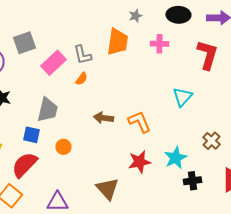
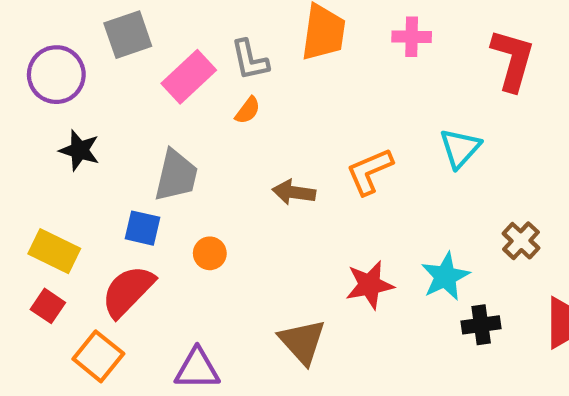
orange L-shape: (139, 122) -> (370, 171), moved, turned -90

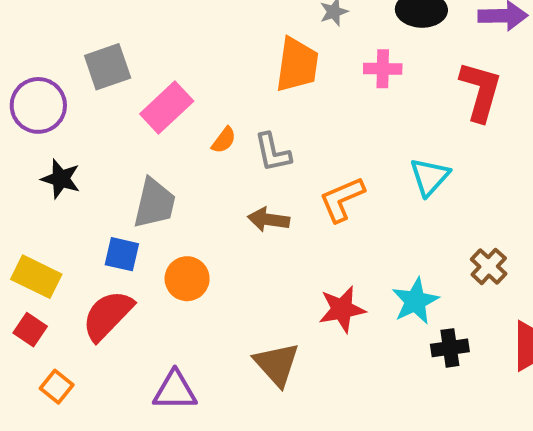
gray L-shape: (250, 60) -> (273, 152), moved
orange circle: (210, 253) -> (187, 279), size x1.4
orange square: (98, 356) -> (57, 387), moved, size x0.7

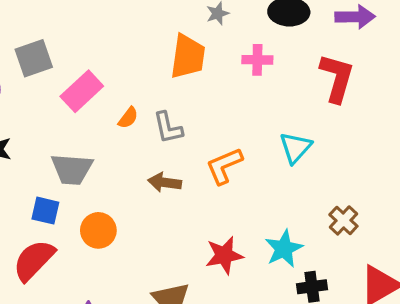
gray trapezoid: (154, 203) -> (72, 169), turned 81

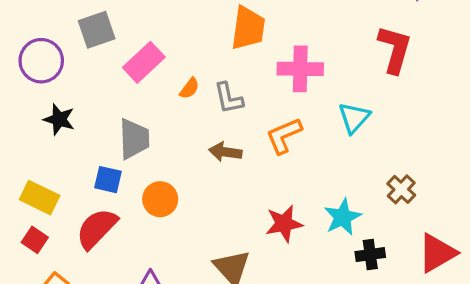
pink cross: (257, 60) -> (300, 69), moved, size x1.5
gray trapezoid: (72, 169) -> (134, 139), turned -96

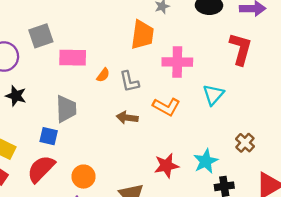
pink rectangle: (144, 62) -> (73, 58), turned 44
orange L-shape: (284, 136) -> (166, 107), turned -128
orange circle: (160, 199) -> (84, 177), moved

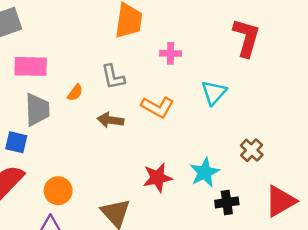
pink rectangle: (73, 58) -> (31, 66), moved
pink cross: (177, 62) -> (171, 53), size x0.6
orange semicircle: (103, 75) -> (75, 93), moved

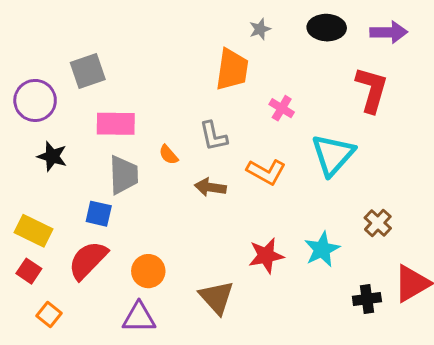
pink cross: (171, 53) -> (282, 108), turned 30
orange semicircle: (75, 93) -> (168, 155), turned 102
cyan triangle: (214, 93) -> (333, 155), size x1.4
black cross: (227, 202) -> (367, 299), moved

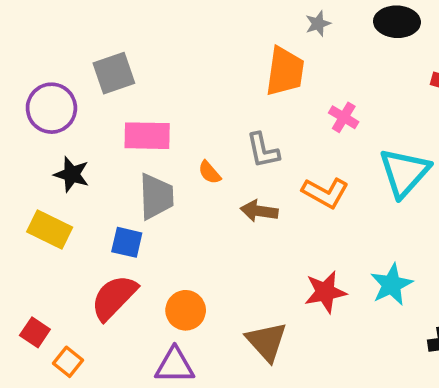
yellow rectangle: (34, 231) -> (50, 229), moved
red square: (29, 271) -> (35, 332), moved

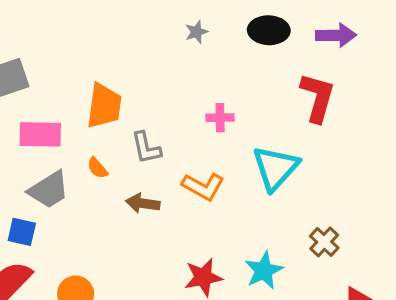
orange trapezoid: (285, 71) -> (104, 106), moved
pink cross: (344, 117) -> (220, 118), turned -32
gray trapezoid: (156, 196) -> (49, 190), turned 60

